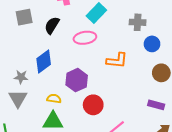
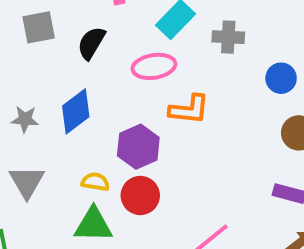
gray cross: (138, 22) -> (228, 37), moved
orange L-shape: (117, 60) -> (189, 109), moved
gray star: (21, 77) -> (25, 119), moved
red circle: (93, 105) -> (140, 195), moved

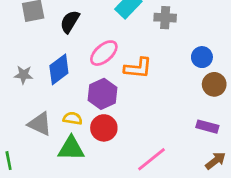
pink ellipse: (154, 66) -> (104, 53), moved, turned -32
blue circle: (281, 78) -> (202, 57), moved
gray triangle: (27, 182) -> (40, 124), moved, turned -35

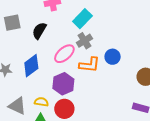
gray cross: (165, 18) -> (84, 41), moved, turned -35
blue circle: (202, 57) -> (113, 57), moved

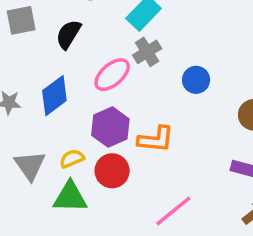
orange L-shape: (89, 65) -> (156, 139), moved
yellow semicircle: (41, 102) -> (72, 159), turned -32
gray triangle: (17, 106) -> (30, 166), turned 30

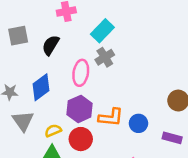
pink ellipse: (112, 75) -> (81, 73), turned -40
blue circle: (196, 80) -> (138, 123), moved
gray triangle: (30, 166) -> (23, 121), moved

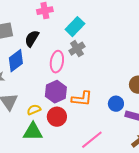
blue diamond: (41, 87) -> (16, 61), moved
blue circle: (138, 123) -> (116, 104), moved

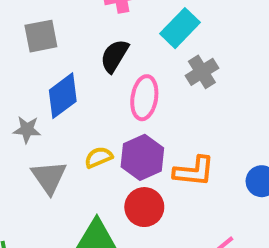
black semicircle: (32, 39) -> (114, 56), moved
gray cross: (77, 49) -> (202, 72), moved
yellow semicircle: (34, 110) -> (99, 157), moved

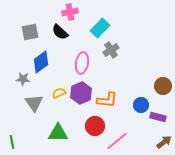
black semicircle: (114, 56) -> (60, 32), moved, turned -78
red circle: (144, 207) -> (95, 126), moved

